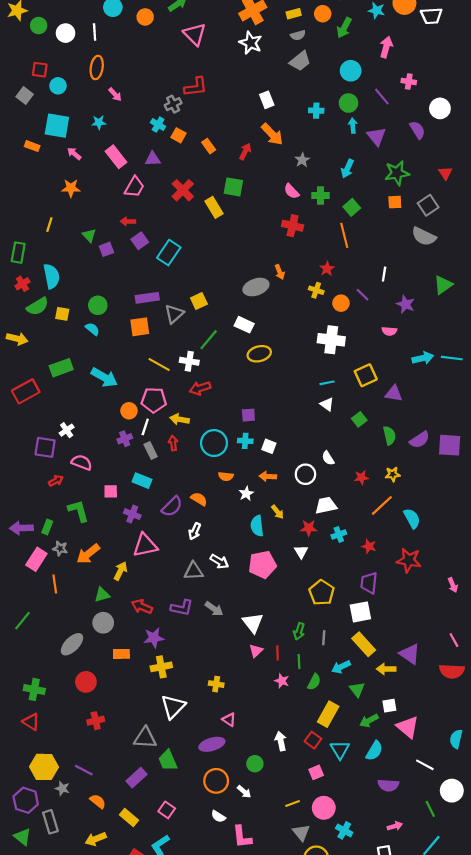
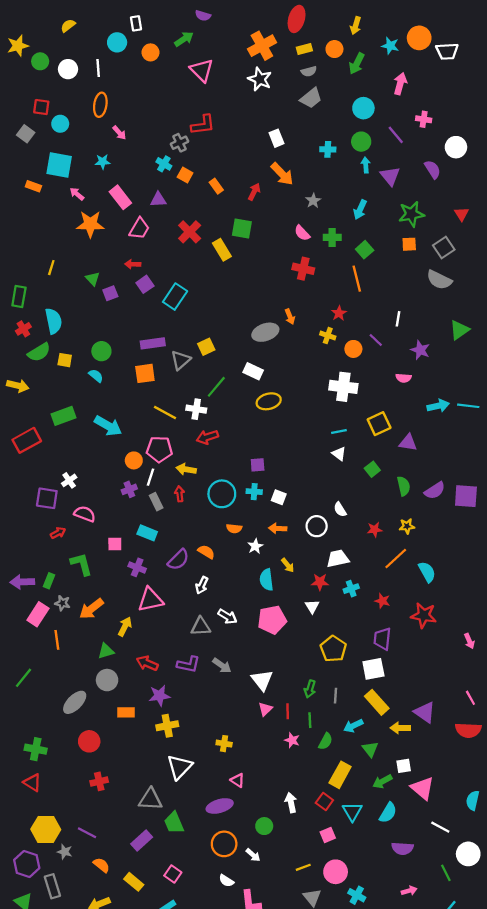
orange star: (71, 188) -> (90, 224), moved, size x1.4

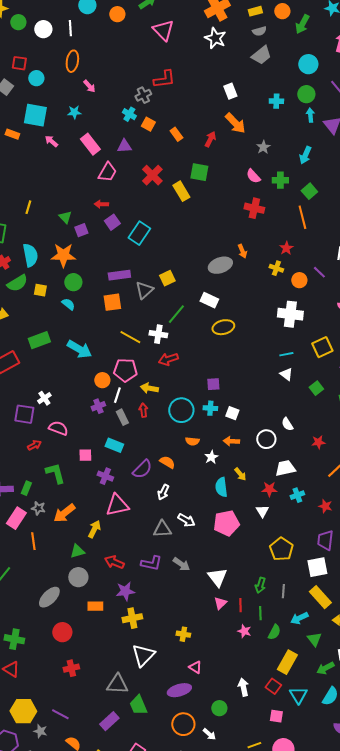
orange star: (90, 224) -> (63, 255), moved
pink square: (328, 835) -> (276, 716), turned 32

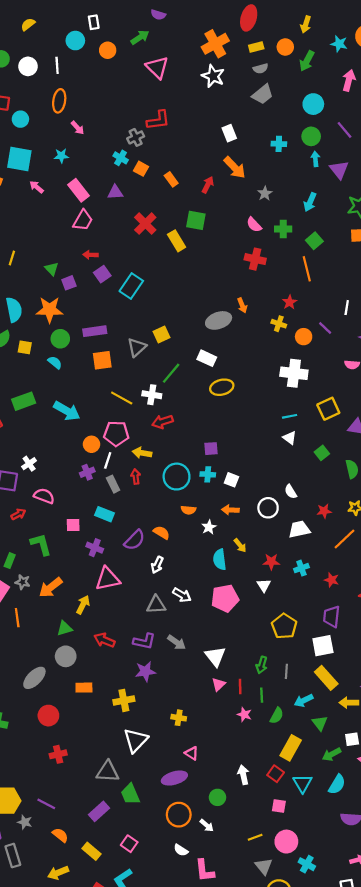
pink trapezoid: (107, 172) -> (83, 220), moved
purple rectangle: (119, 275) -> (95, 331), moved
white trapezoid: (285, 468) -> (299, 529), moved
purple star: (125, 591) -> (145, 671), moved

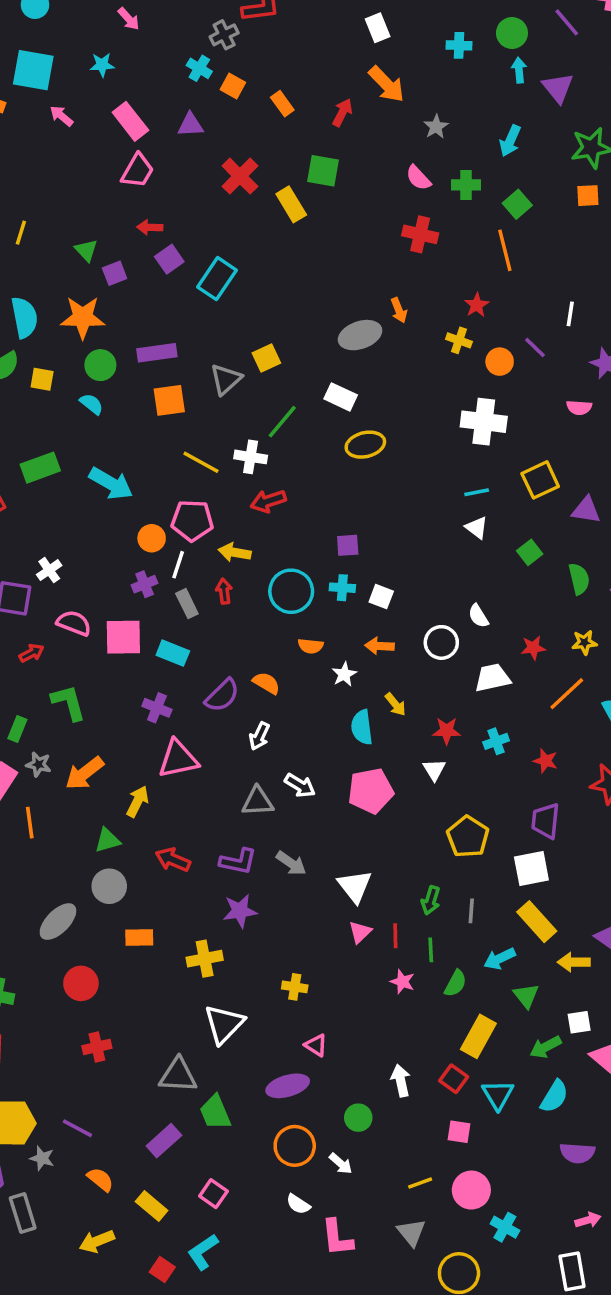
pink square: (73, 525) -> (123, 637), moved, size x1.6
gray triangle: (264, 866) -> (411, 1232), moved

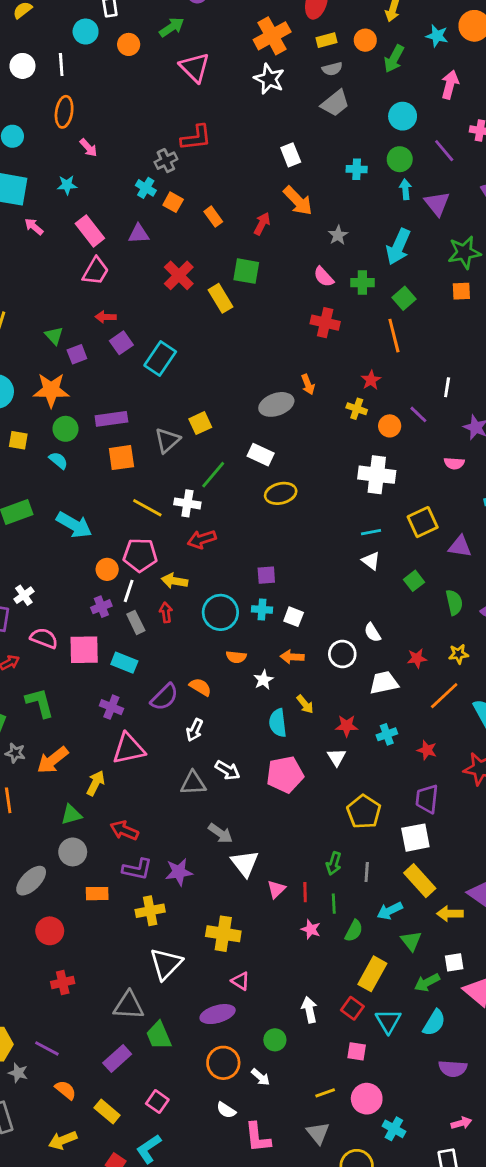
cyan arrow: (510, 141) -> (398, 247), size x1.4
purple L-shape: (238, 861) -> (137, 869), moved
white triangle: (355, 886) -> (245, 863), moved
yellow cross: (295, 987) -> (223, 934), size x1.6

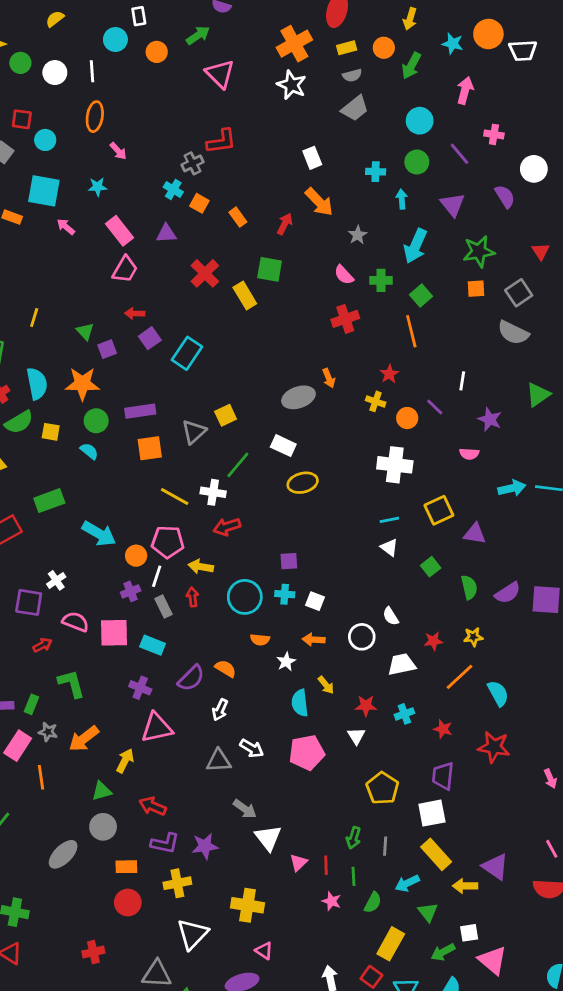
cyan arrow: (405, 189) -> (402, 199), moved
red cross: (325, 323) -> (345, 319), turned -32
cyan arrow: (74, 525) -> (99, 534), moved
red circle: (50, 931) -> (128, 903), moved

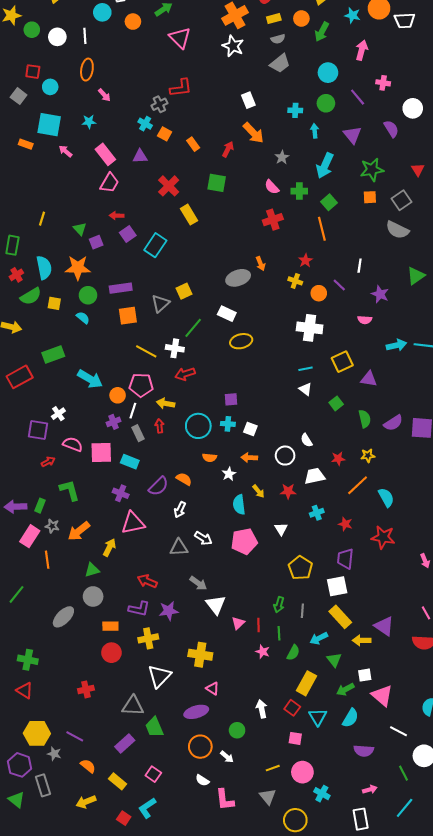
yellow rectangle: (245, 296) -> (189, 215), moved
red star: (366, 706) -> (288, 491), moved
red arrow: (153, 806) -> (147, 581), moved

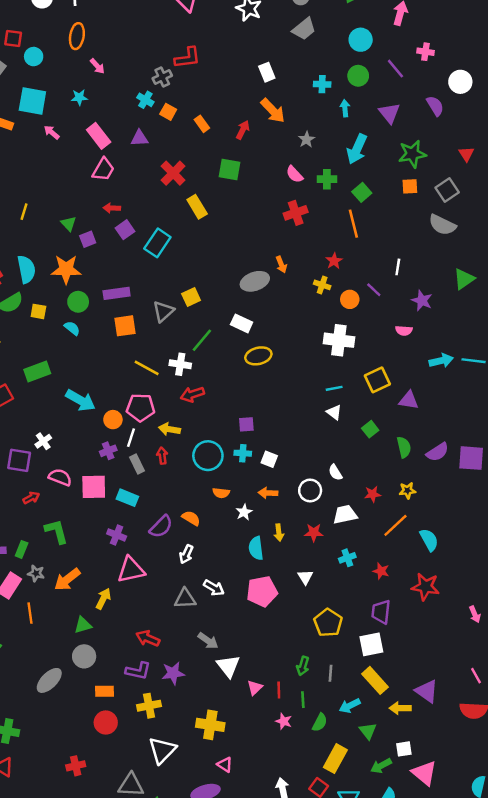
yellow arrow: (259, 491) -> (279, 533), turned 32

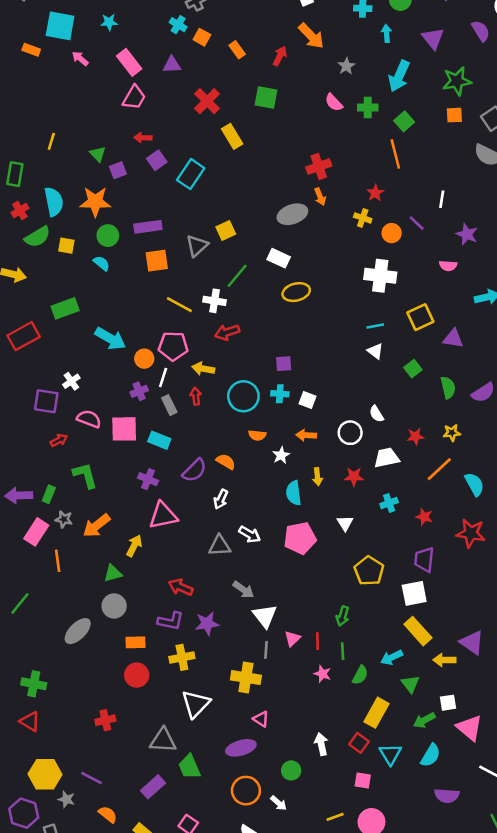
red cross: (296, 213) -> (319, 167), moved
gray line: (331, 673) -> (266, 650), moved

